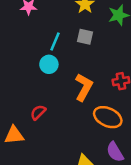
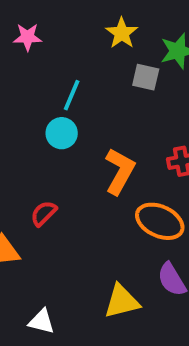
gray square: (85, 37) -> (146, 77), moved

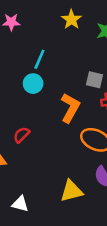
gray square: (146, 77) -> (94, 80), moved

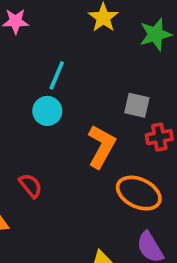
red semicircle: (22, 135) -> (31, 186), turned 96

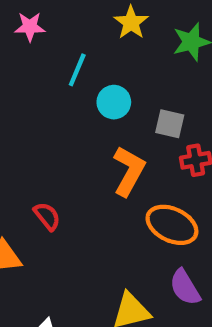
cyan line: (57, 75) -> (77, 70), moved
cyan circle: (47, 111) -> (114, 102), moved

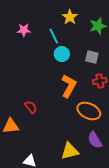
pink star: (30, 27) -> (24, 30), moved
cyan line: (77, 70) -> (54, 36), moved, turned -49
gray square: (170, 124) -> (92, 57), moved

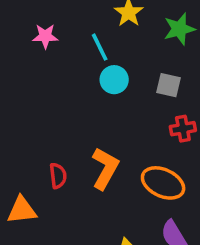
orange L-shape: (69, 86) -> (105, 168), moved
red semicircle: (31, 107) -> (58, 176), turned 32

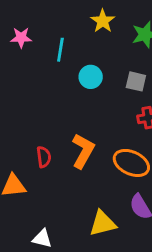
pink star: (45, 36) -> (21, 38), moved
cyan line: (100, 47) -> (60, 50), moved, turned 35

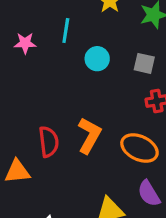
pink star: (21, 38) -> (25, 43), moved
red semicircle: (44, 157) -> (49, 142), size x1.4

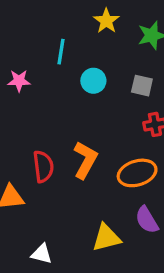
pink star: (25, 43) -> (19, 81), moved
orange ellipse: (139, 148) -> (137, 173), turned -42

